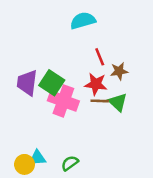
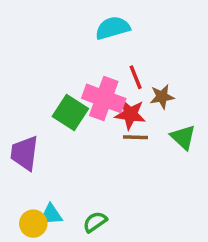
purple trapezoid: (27, 83) -> (24, 153), moved
pink cross: (63, 101) -> (104, 98), moved
green triangle: (118, 102) -> (183, 137), moved

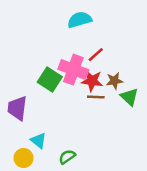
red line: (136, 77) -> (96, 55), turned 70
brown star: (162, 97) -> (114, 81), moved
cyan triangle: (51, 215) -> (38, 141), moved, turned 42

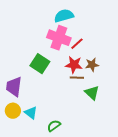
pink cross: (73, 70) -> (59, 38), moved
green triangle: (129, 97) -> (92, 93), moved
yellow circle: (24, 158) -> (13, 111), moved

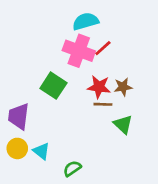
red line: (77, 44) -> (103, 48), moved

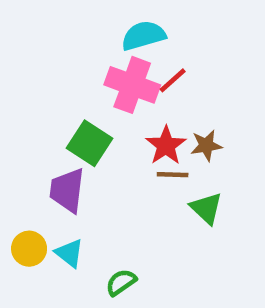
red star: (99, 87) -> (166, 145), turned 30
purple trapezoid: (19, 116) -> (67, 190), moved

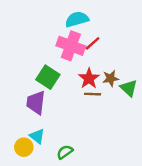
green triangle: (206, 208) -> (129, 88), moved
yellow circle: (29, 249) -> (24, 147), moved

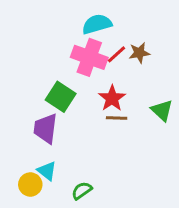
brown star: (111, 78) -> (139, 53), moved

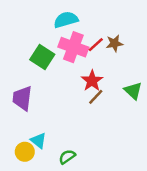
cyan semicircle: (97, 24) -> (66, 20), moved
green square: (61, 97) -> (42, 57), moved
brown line: (117, 118) -> (96, 97), turned -49
purple trapezoid: (45, 129) -> (22, 98), moved

